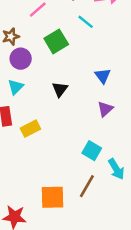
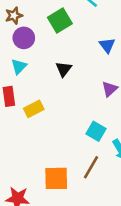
blue triangle: (103, 76) -> (107, 45), moved

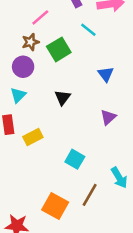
brown star: (14, 16) -> (30, 42), moved
cyan square: (96, 131) -> (75, 159), moved
orange square: (56, 178) -> (55, 206), turned 30

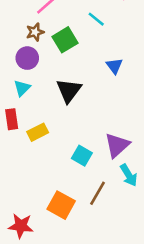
black triangle: (63, 98) -> (69, 91), size x1.5
purple triangle: (108, 117) -> (117, 145), moved, size x1.5

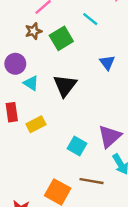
purple circle: (27, 58) -> (15, 64), moved
cyan triangle: (22, 88) -> (31, 83), moved, turned -42
brown line: (97, 193) -> (92, 181), turned 70

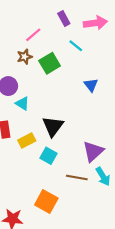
black triangle: (65, 86) -> (53, 126), moved
cyan square: (77, 146) -> (49, 156), moved
brown line: (92, 181) -> (77, 178), moved

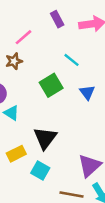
cyan line: (76, 46) -> (72, 60), moved
green square: (50, 63) -> (51, 85), moved

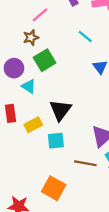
green square: (51, 85) -> (45, 60), moved
cyan square: (40, 170) -> (56, 141), turned -36

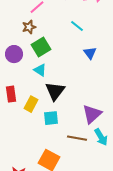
cyan triangle: (29, 86) -> (40, 70), moved
yellow rectangle: (33, 125) -> (31, 104), turned -35

